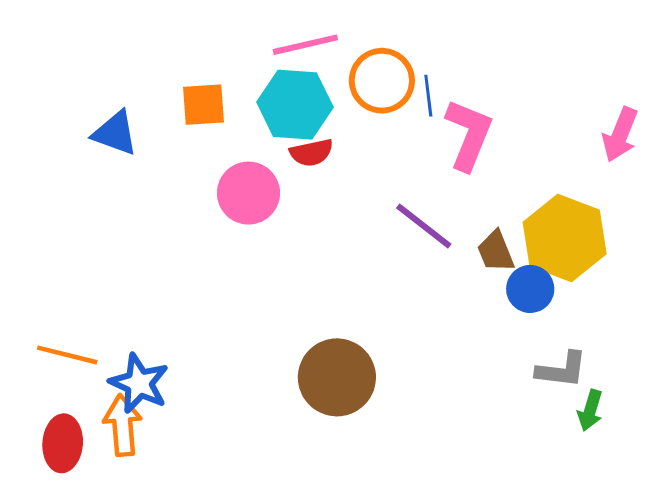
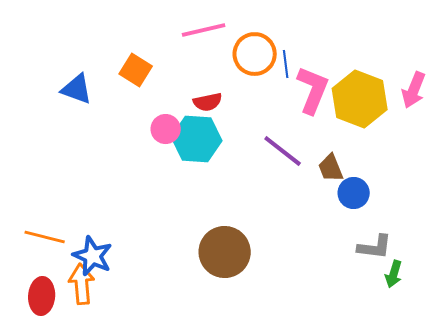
orange square: (204, 105) -> (136, 70), turned 36
cyan hexagon: (295, 105) -> (197, 139), moved
pink circle: (248, 193) -> (166, 129), size x0.7
yellow hexagon: (565, 238) -> (360, 99), moved

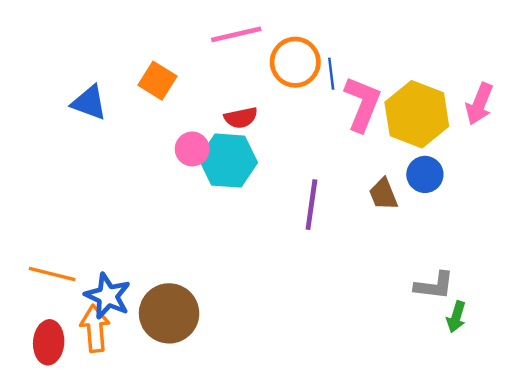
purple line: (283, 151) -> (311, 205), moved, turned 60
blue circle: (354, 193) -> (425, 174), moved
brown circle: (225, 252) -> (169, 313), moved

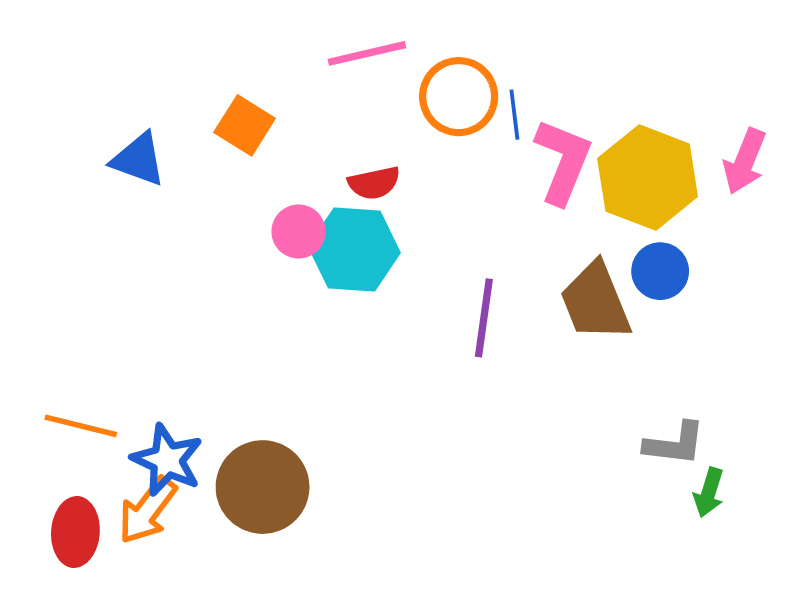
brown trapezoid: (383, 194) -> (595, 302), size x1.6
orange arrow: (95, 328) -> (147, 510), turned -138

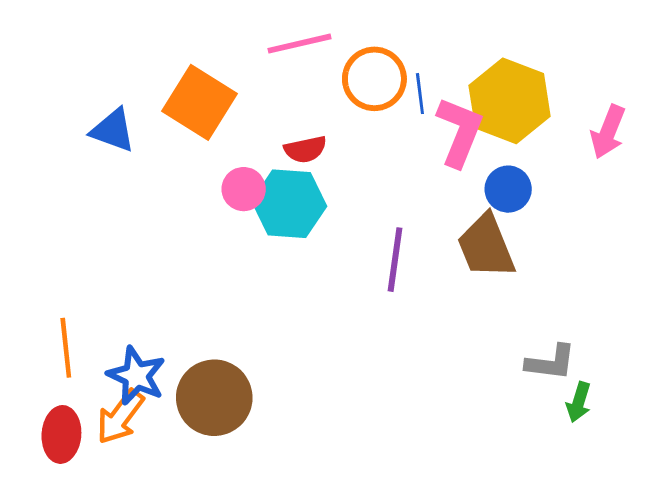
orange square: (245, 125) -> (200, 102), size x1.5
yellow hexagon: (648, 178) -> (510, 101), moved
blue circle: (660, 271) -> (508, 189), moved
orange line: (81, 426) -> (66, 348), turned 70

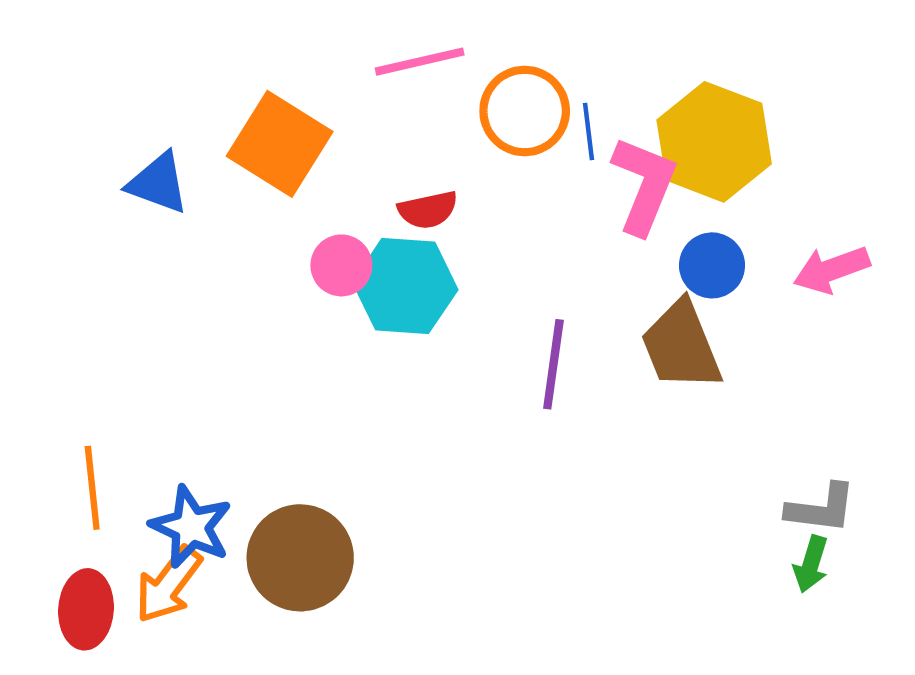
pink arrow: (608, 132) -> (831, 270), moved, turned 48
gray L-shape: (551, 362) -> (821, 508), moved

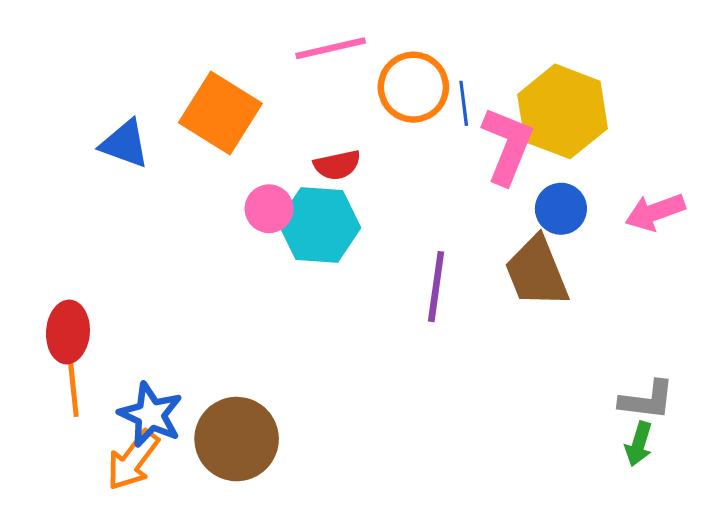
red ellipse: (86, 609) -> (68, 332), moved

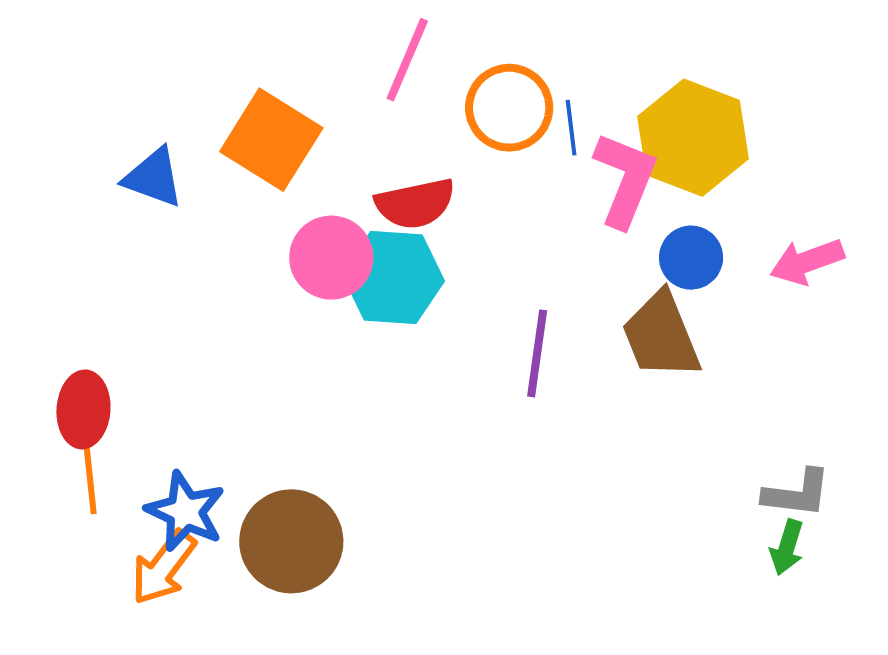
pink line: (331, 48) -> (407, 60), turned -54
red semicircle: (337, 165) -> (415, 204), size x1.4
pink circle: (269, 209) -> (331, 258), size x1.4

